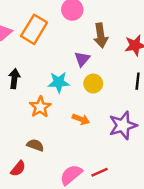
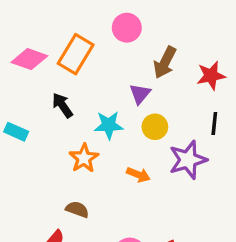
brown arrow: (101, 35) -> (165, 62), turned 35
black arrow: (14, 79) -> (62, 105), moved, turned -42
purple star: (123, 125) -> (188, 160), moved

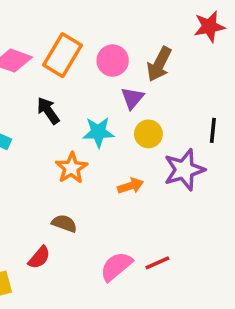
pink circle: (127, 28) -> (113, 61), moved
red star: (211, 76) -> (209, 27), moved
orange arrow: (138, 175) -> (131, 186), turned -40

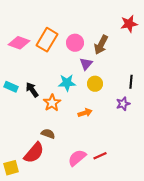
black arrow: (48, 111) -> (32, 90), moved
purple star: (184, 170) -> (123, 104), moved, size x0.6
red semicircle: (39, 257) -> (34, 153), size x1.6

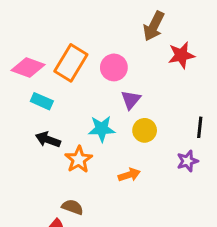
red star: (129, 24) -> (181, 55), moved
brown arrow: (101, 45) -> (154, 26), moved
cyan rectangle: (11, 87) -> (42, 101), moved
black arrow: (32, 90) -> (48, 140), turned -35

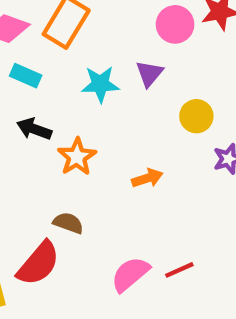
pink circle: (114, 67) -> (175, 24), moved
cyan star: (102, 129) -> (100, 84), moved
yellow circle: (145, 130) -> (196, 116), moved

